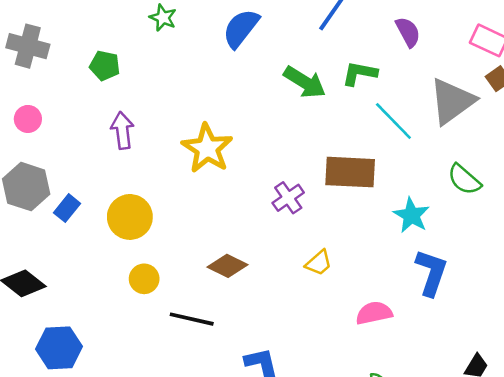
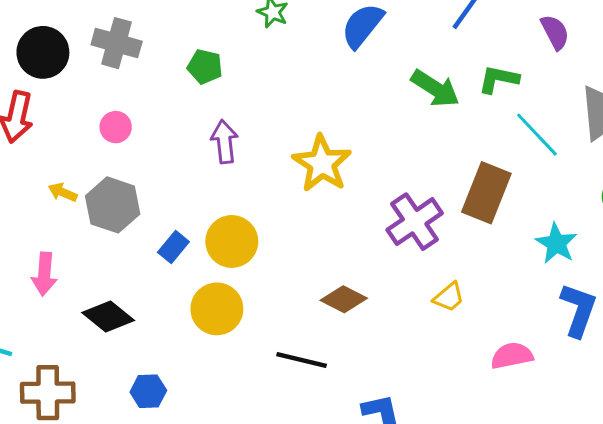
brown rectangle: (350, 172) -> (486, 193), turned -72
purple cross: (288, 198) -> (415, 222), size x1.5
blue rectangle: (67, 208) -> (173, 247), moved
yellow circle: (144, 279) -> (217, 309), moved, size x1.5
blue hexagon: (59, 348) -> (148, 391), size x0.7

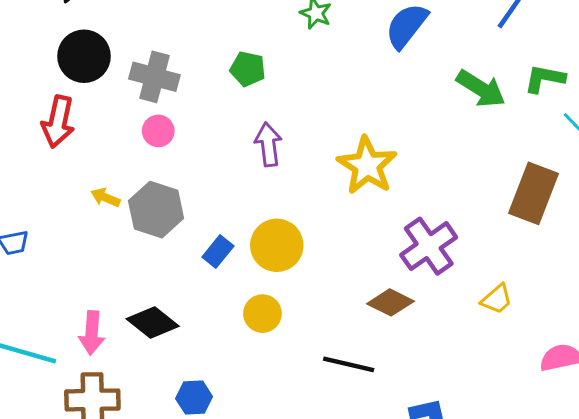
gray cross: (117, 43) -> (154, 77), moved
purple cross: (415, 222) -> (429, 246), moved
pink arrow: (44, 274) -> (92, 333), moved
yellow circle: (217, 309) -> (262, 314), size x0.7

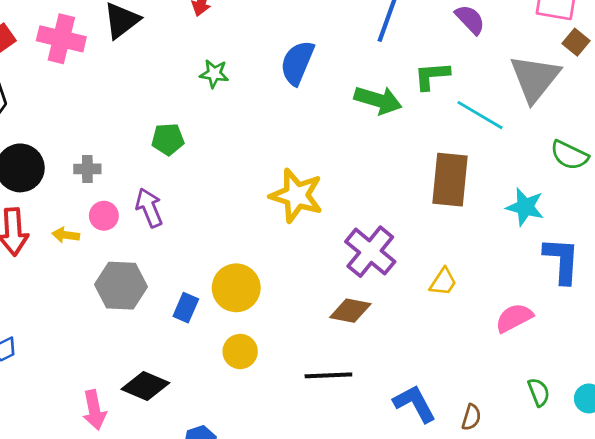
gray cross: (154, 77) -> (87, 169), size x0.6
purple arrow: (268, 144) -> (149, 208), moved
yellow arrow: (105, 197) -> (66, 235), moved

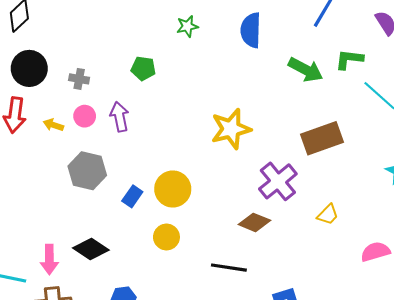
blue semicircle: (297, 63) -> (251, 30), turned -32
green star: (214, 74) -> (187, 26), turned -30
brown rectangle: (450, 180) -> (322, 138), moved, turned 54
yellow star: (296, 196) -> (231, 129), turned 30

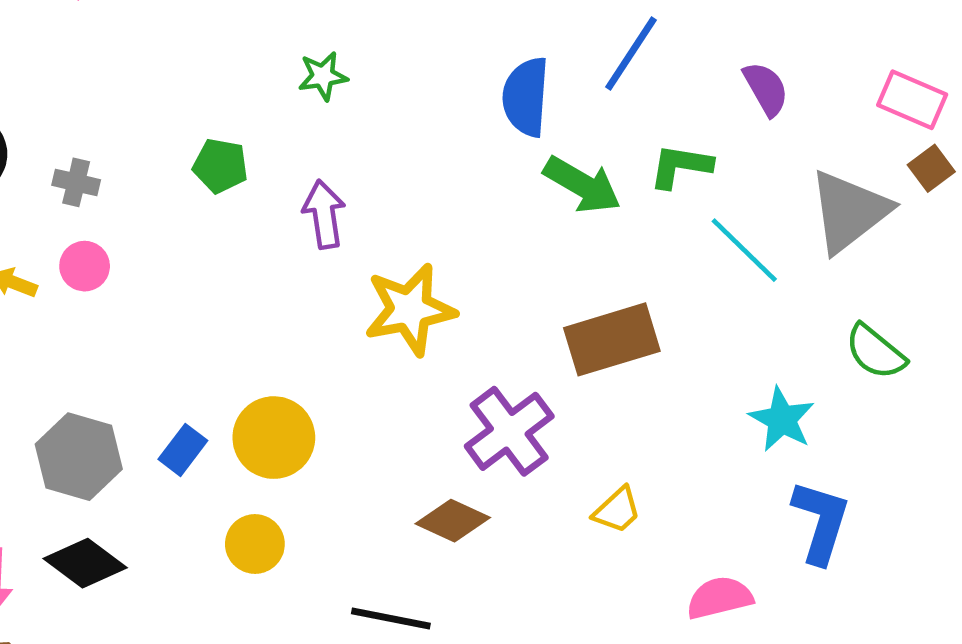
blue semicircle: (251, 30) -> (526, 97), moved
purple arrow: (120, 117) -> (324, 214), moved
gray hexagon: (87, 171) -> (79, 457), moved

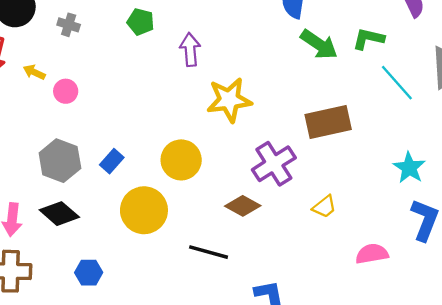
pink circle: (85, 266) -> (66, 91), moved
yellow circle: (274, 438) -> (181, 160), moved
yellow circle: (255, 544) -> (144, 210), size x1.6

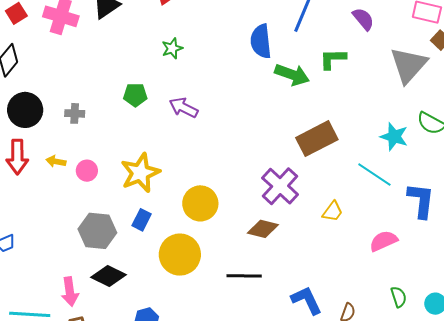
purple arrow: (190, 50) -> (184, 108), turned -44
cyan line: (397, 83) -> (374, 175), moved
yellow star: (229, 100) -> (140, 173), moved
cyan star: (409, 168) -> (394, 137), moved

